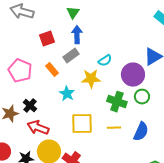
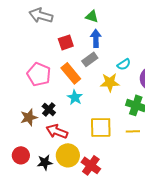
green triangle: (73, 13) -> (92, 16), turned -48
orange rectangle: (52, 70) -> (71, 73), size x1.5
cyan star: (67, 94) -> (75, 97), moved

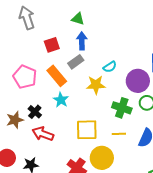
gray arrow: (41, 15) -> (27, 18), turned 55
yellow circle: (68, 155) -> (102, 158), moved

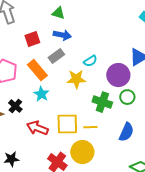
blue arrow: (82, 41) -> (62, 35), turned 102
red arrow: (43, 134) -> (37, 128), moved
yellow line: (119, 134) -> (90, 127), moved

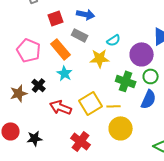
gray rectangle: (56, 56) -> (80, 35), turned 63
yellow square: (67, 124) -> (91, 103), turned -30
blue semicircle: (126, 132) -> (149, 99), moved
yellow circle: (82, 152) -> (121, 128), moved

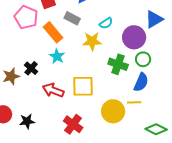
pink pentagon: (29, 50) -> (26, 17), moved
yellow square: (91, 103) -> (83, 86), turned 30
yellow line: (114, 106) -> (134, 102), moved

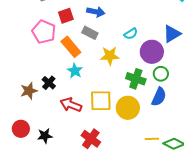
cyan semicircle: (106, 23) -> (131, 34), moved
yellow line: (134, 102) -> (152, 139), moved
yellow circle: (113, 111) -> (128, 108), moved

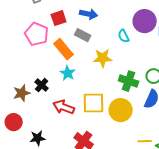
cyan semicircle: (131, 34) -> (124, 36), turned 96
purple circle: (152, 52) -> (145, 21), moved
red circle: (21, 129) -> (14, 122), moved

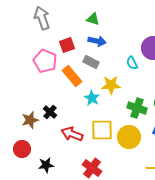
cyan star: (68, 73) -> (92, 98), moved

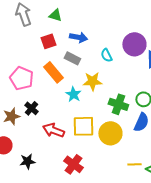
green triangle: (93, 19) -> (55, 15), moved
pink pentagon: (45, 61) -> (21, 78), moved
cyan semicircle: (132, 63) -> (106, 55), moved

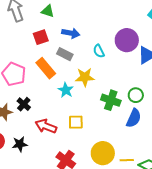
yellow square: (83, 126) -> (76, 122), size x0.7
yellow circle: (110, 133) -> (103, 153), moved
black star: (27, 161) -> (20, 144), moved

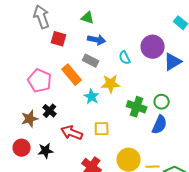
green triangle: (48, 11) -> (88, 18), moved
red square: (41, 37) -> (59, 39), moved, turned 35

